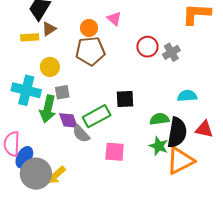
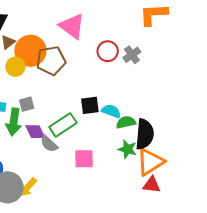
pink triangle: (114, 19) -> (72, 26), size x1.8
orange circle: (89, 28) -> (30, 51), moved, size x1.8
yellow circle: (50, 67) -> (15, 67), moved
cyan semicircle: (187, 96) -> (111, 111), moved, turned 30
red triangle: (204, 129) -> (152, 185), moved

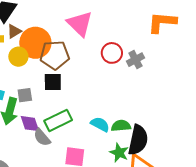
black square: (90, 105) -> (53, 82), moved
cyan semicircle: (111, 111) -> (100, 124), moved

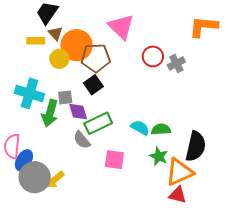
brown triangle: (14, 31) -> (55, 33), turned -42
black square: (53, 82) -> (93, 85), turned -36
purple diamond: (30, 124) -> (78, 112), moved
black semicircle: (138, 140) -> (196, 146), moved

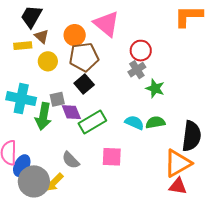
orange circle: (77, 45) -> (75, 35), moved, size x0.7
gray cross: (176, 63) -> (137, 70), moved
gray semicircle: (82, 140) -> (71, 160), moved
green star: (159, 156) -> (155, 88), moved

